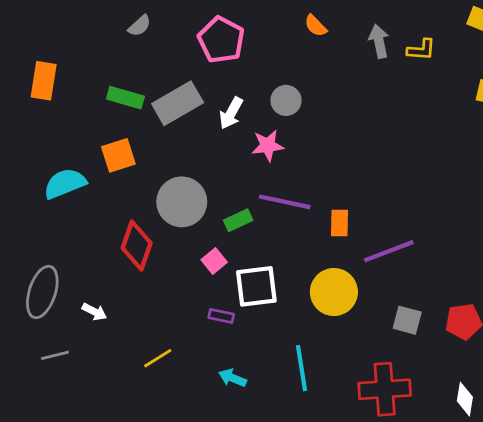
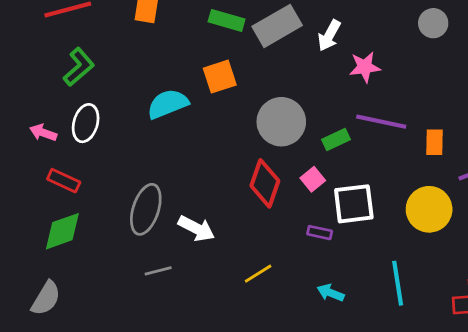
gray circle: (286, 100) -> (433, 23), moved
red diamond: (137, 246) -> (265, 183), moved
white arrow: (94, 312) -> (196, 228), size x1.5

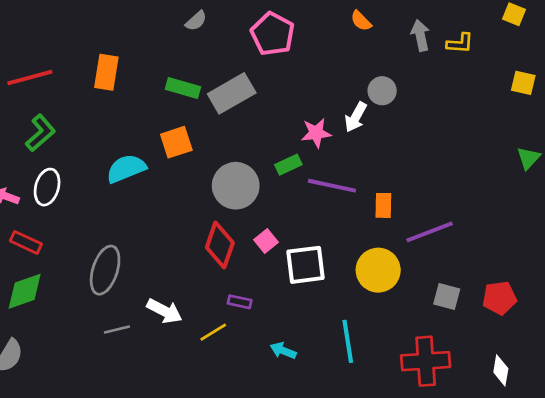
white arrow: (329, 35) -> (356, 117), moved
green rectangle: (336, 140) -> (288, 165), moved
white arrow: (196, 228) -> (164, 311), moved
purple rectangle: (320, 233) -> (240, 302), moved

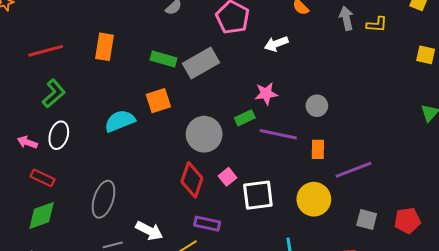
gray circle: (382, 91) -> (317, 106), moved
white arrow: (356, 117) -> (276, 44), moved, turned 40
purple rectangle: (240, 302) -> (207, 224), size x1.4

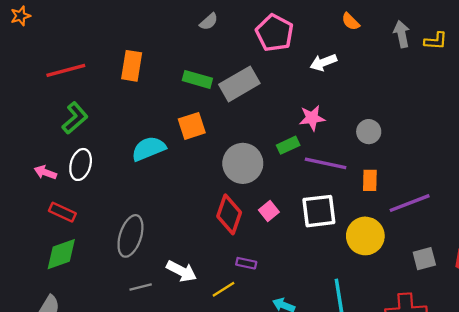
white square: (258, 195) -> (319, 211), moved
gray square: (367, 220) -> (424, 259), turned -30
purple rectangle: (207, 224) -> (246, 263), size x0.7

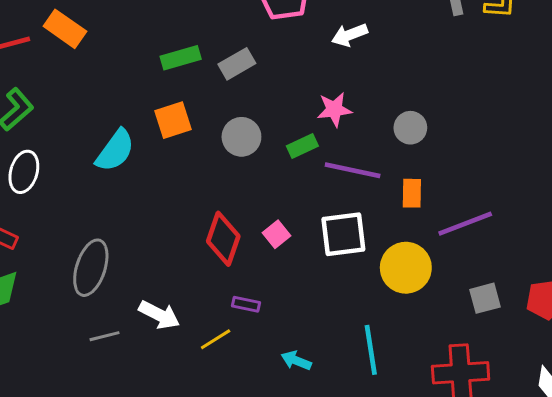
orange rectangle: (132, 66) -> (65, 29), moved, turned -64
green rectangle: (197, 79) -> (181, 58), turned -32
gray rectangle: (239, 84) -> (237, 64), size x0.7
cyan semicircle: (149, 149) -> (115, 151), turned 148
gray circle: (243, 163) -> (241, 137), moved, size x0.7

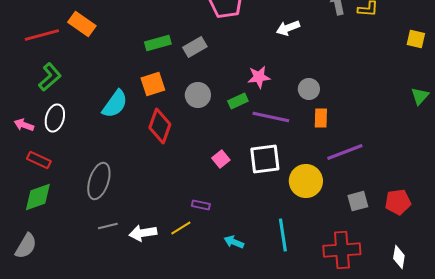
white arrow: (350, 35) -> (288, 28), moved
orange rectangle: (412, 193) -> (321, 118), moved
red diamond: (223, 239) -> (160, 126), moved
white arrow: (159, 315) -> (143, 233), moved, turned 144

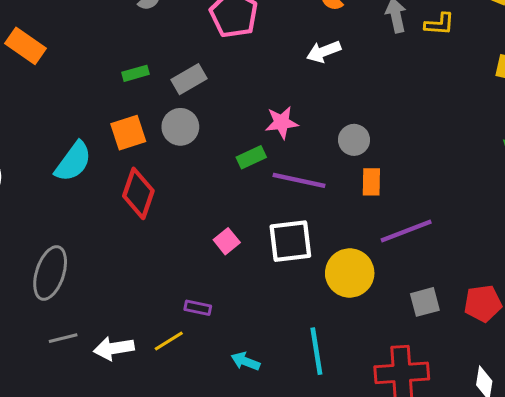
green rectangle: (158, 43) -> (135, 73), size x0.7
gray circle: (198, 95) -> (180, 127), moved

